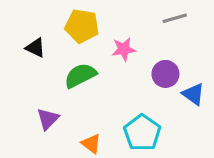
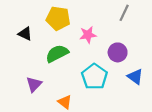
gray line: (175, 18) -> (124, 13), turned -49
blue triangle: (193, 94) -> (135, 77), moved
cyan pentagon: (142, 133) -> (94, 77), moved

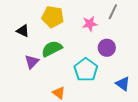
pink star: (88, 35) -> (90, 24), moved
blue triangle: (135, 77) -> (123, 84), moved
purple triangle: (34, 84) -> (32, 62), moved

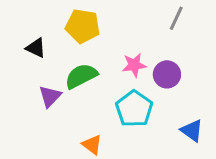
pink star: (90, 24) -> (134, 65), moved

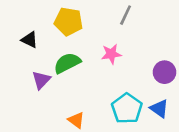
gray line: (176, 18) -> (126, 15), moved
purple circle: (167, 74) -> (164, 72), moved
cyan pentagon: (134, 109) -> (127, 108), moved

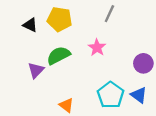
black triangle: (30, 40) -> (30, 25), moved
pink star: (111, 54) -> (97, 48), turned -30

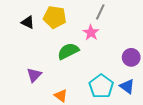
pink star: (97, 48) -> (91, 33), moved
green semicircle: (59, 55) -> (68, 51), moved
purple triangle: (36, 70) -> (34, 75), moved

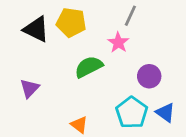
black triangle: (28, 22) -> (36, 29), size x1.5
purple circle: (131, 57) -> (149, 76), moved
purple triangle: (34, 75) -> (29, 88), moved

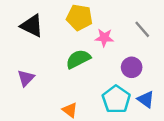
gray line: (130, 16) -> (142, 29), moved, turned -66
yellow pentagon: (71, 22) -> (79, 17), moved
pink star: (118, 43) -> (104, 38), turned -30

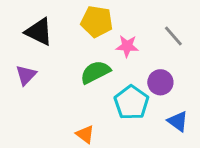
purple triangle: (26, 78) -> (26, 75), moved
cyan pentagon: (116, 99) -> (131, 103), moved

